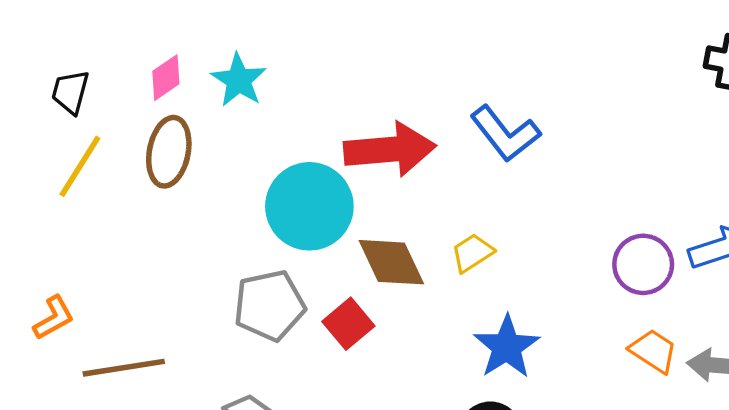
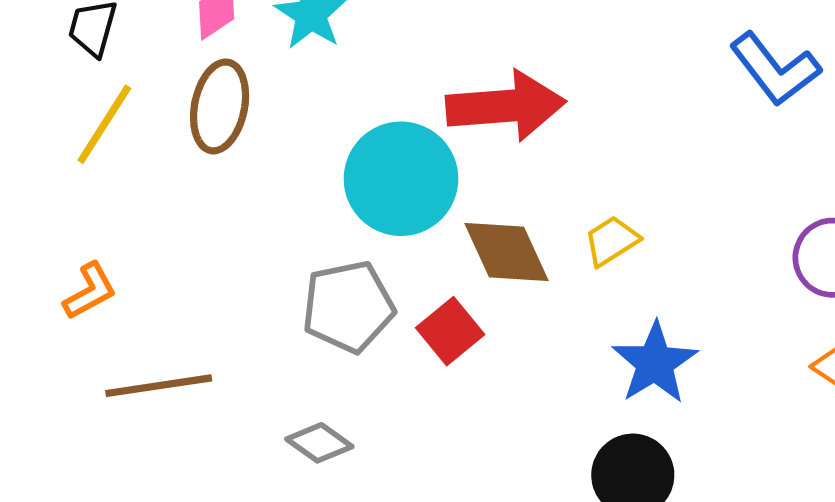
blue L-shape: (505, 134) -> (775, 69), moved
orange L-shape: (54, 318) -> (90, 291), moved

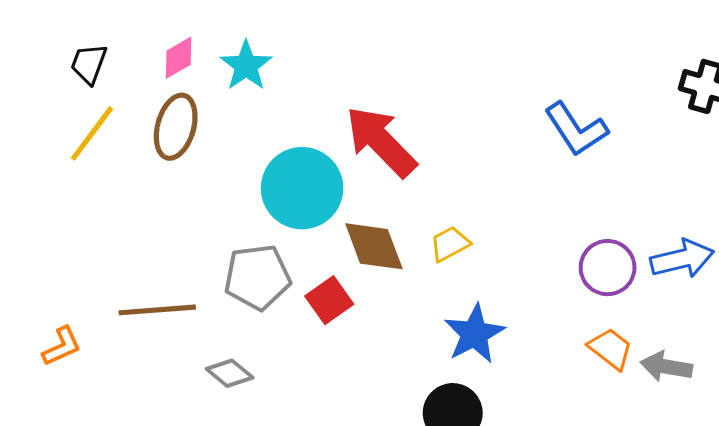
red arrow: (506, 106) -> (381, 142), turned -134
orange L-shape: (90, 291) -> (62, 346), moved
brown line: (159, 386) -> (157, 310), moved

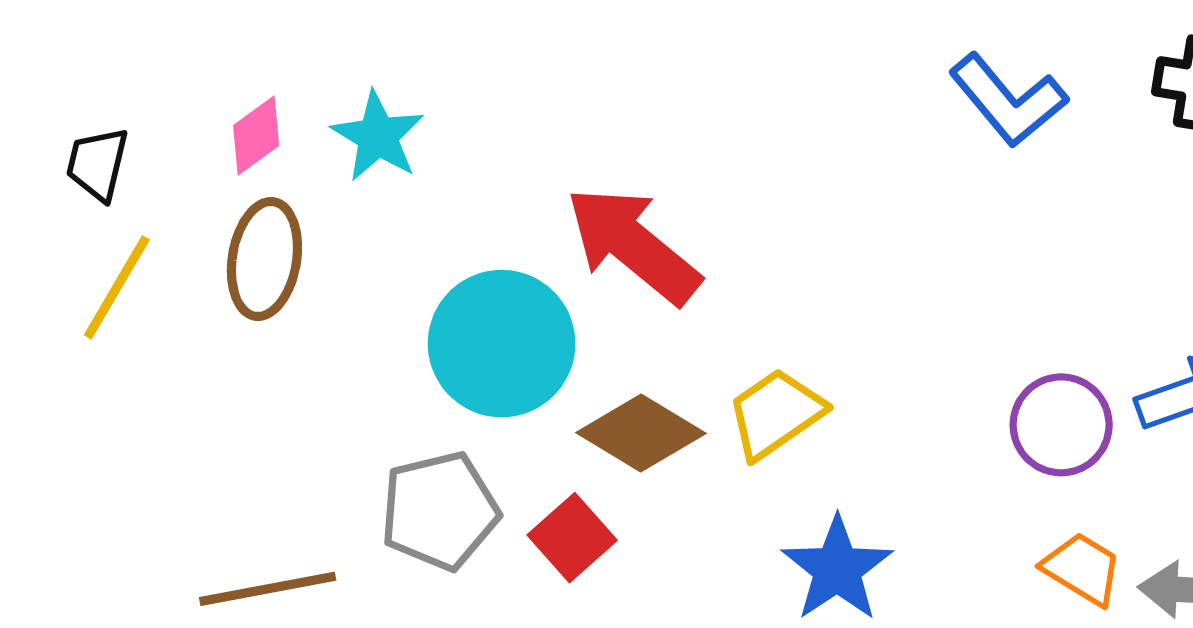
blue L-shape: (576, 129) -> (1008, 100), moved
yellow trapezoid: (450, 244) -> (776, 414), size x1.4
brown diamond: (374, 246) -> (641, 433), turned -32

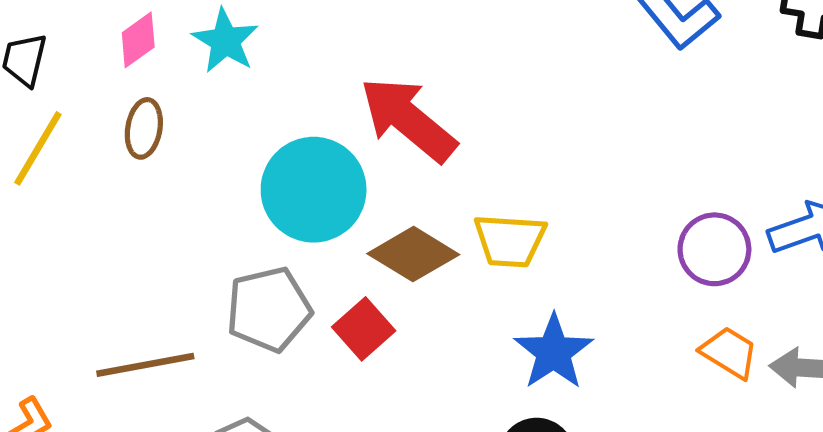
brown ellipse: (264, 259) -> (144, 128), size x0.7
yellow trapezoid: (776, 414) -> (510, 241), turned -142

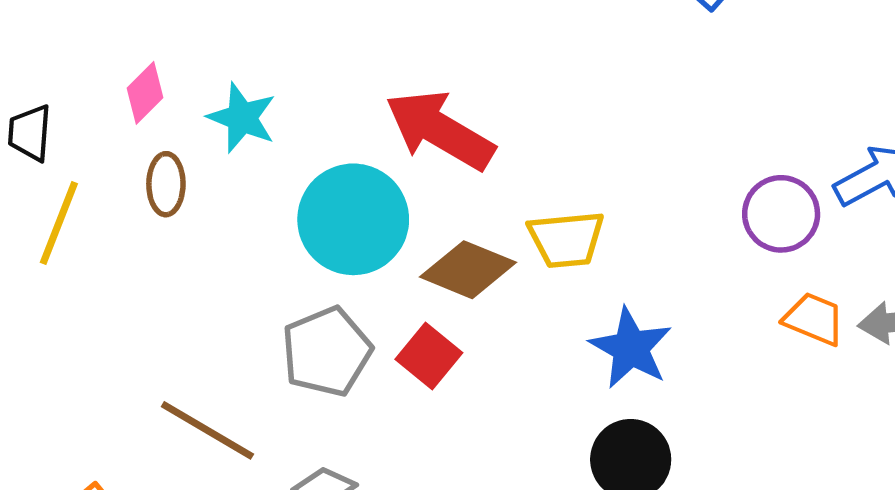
cyan star: (225, 41) -> (242, 118), moved
brown line: (145, 365) -> (207, 430), turned 50

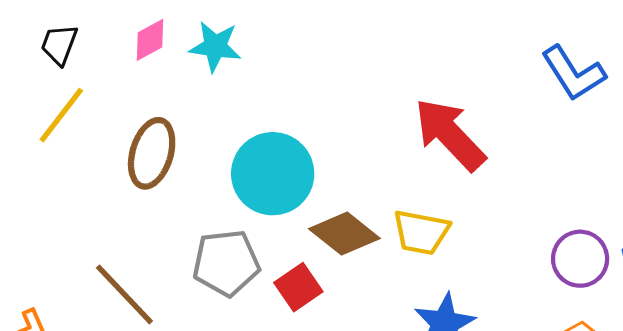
cyan star: (242, 118) -> (215, 46), moved, turned -30
red arrow: (440, 130) -> (450, 134), moved
brown ellipse: (166, 184) -> (152, 153), moved, size x1.5

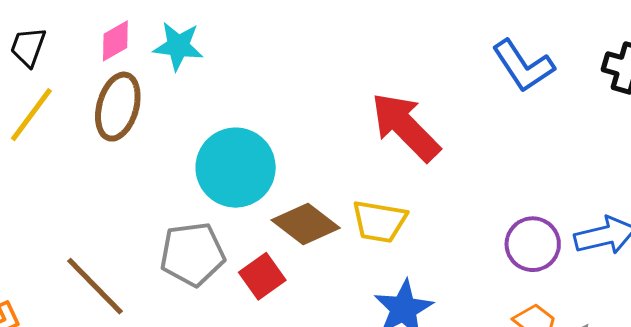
brown ellipse: (152, 153) -> (118, 107), moved

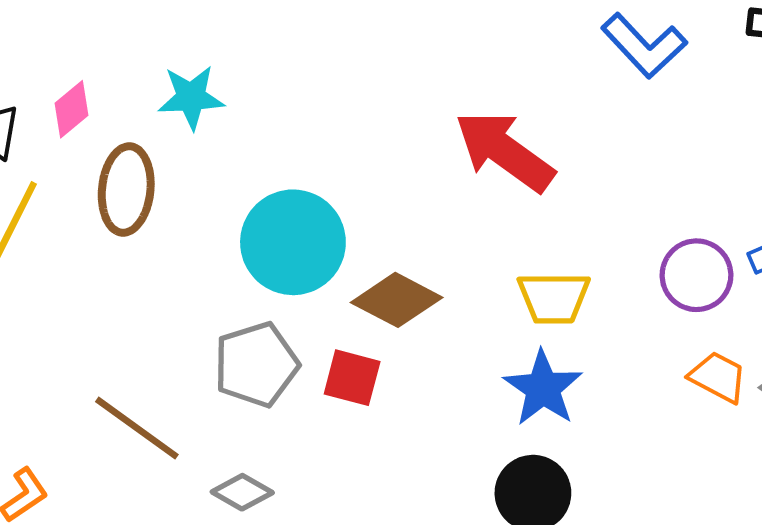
pink diamond: (115, 41) -> (72, 109), moved
yellow trapezoid: (379, 221) -> (554, 298), moved
red square: (262, 276) -> (352, 378), turned -30

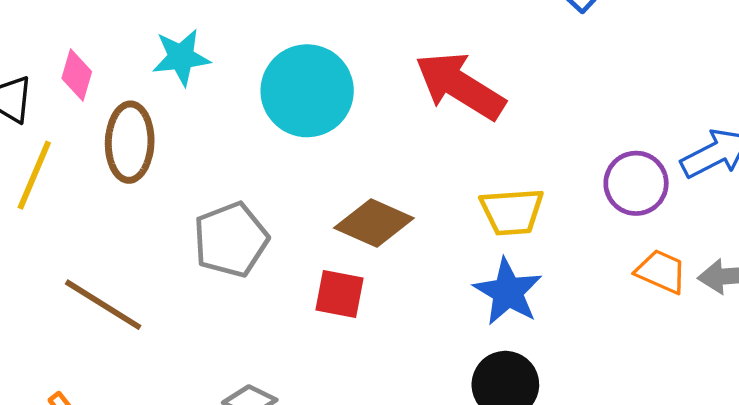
pink diamond: (72, 109) -> (77, 75), turned -30
cyan circle: (293, 242) -> (307, 91), moved
gray pentagon: (256, 365) -> (231, 240), moved
brown line: (137, 428) -> (103, 305), moved

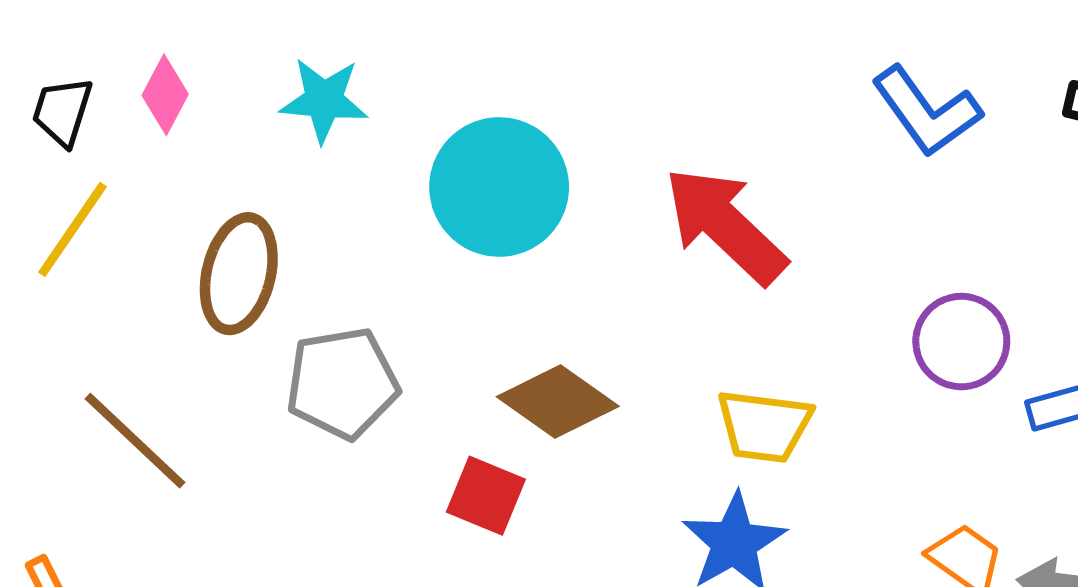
brown ellipse: (130, 142) -> (239, 274), moved
purple circle: (636, 183) -> (961, 342), moved

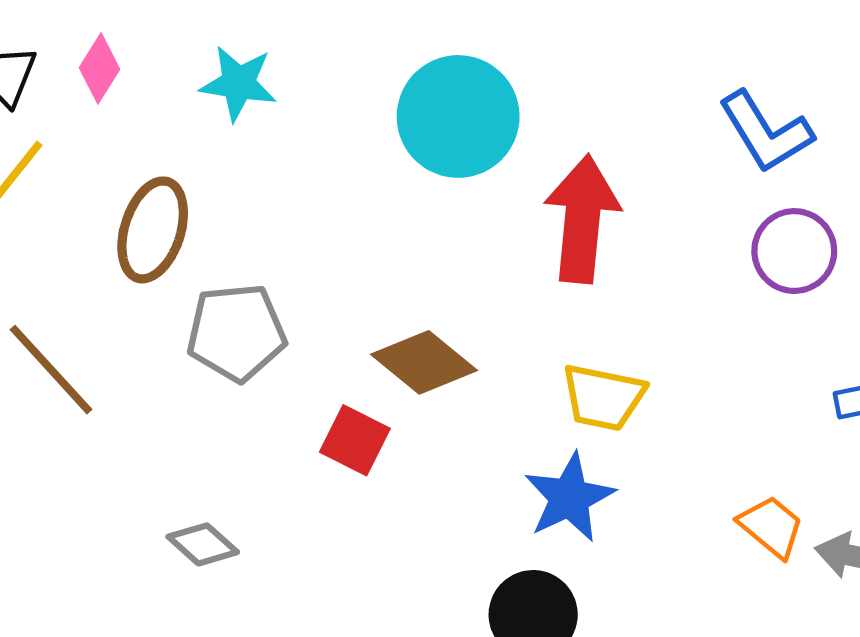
cyan circle: (499, 187) -> (458, 116), moved
red arrow: (725, 225) -> (582, 219), turned 48
purple circle: (961, 342) -> (794, 251), moved

